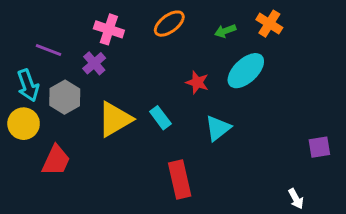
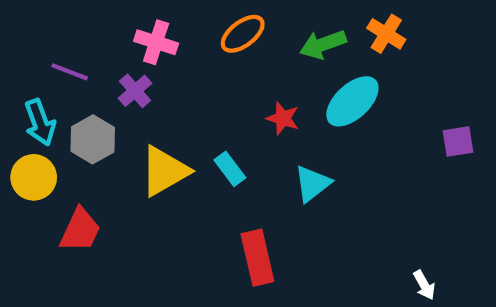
green arrow: (225, 31) -> (323, 44), size x1.5
purple square: (319, 147) -> (458, 141), moved

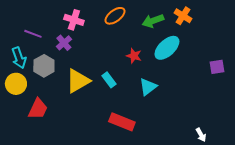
red rectangle: (257, 258) -> (122, 122), turned -55

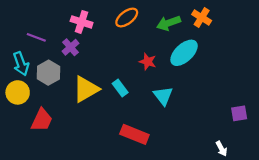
purple square: (217, 67) -> (239, 113), moved
cyan triangle: (148, 87) -> (163, 96), turned -30

